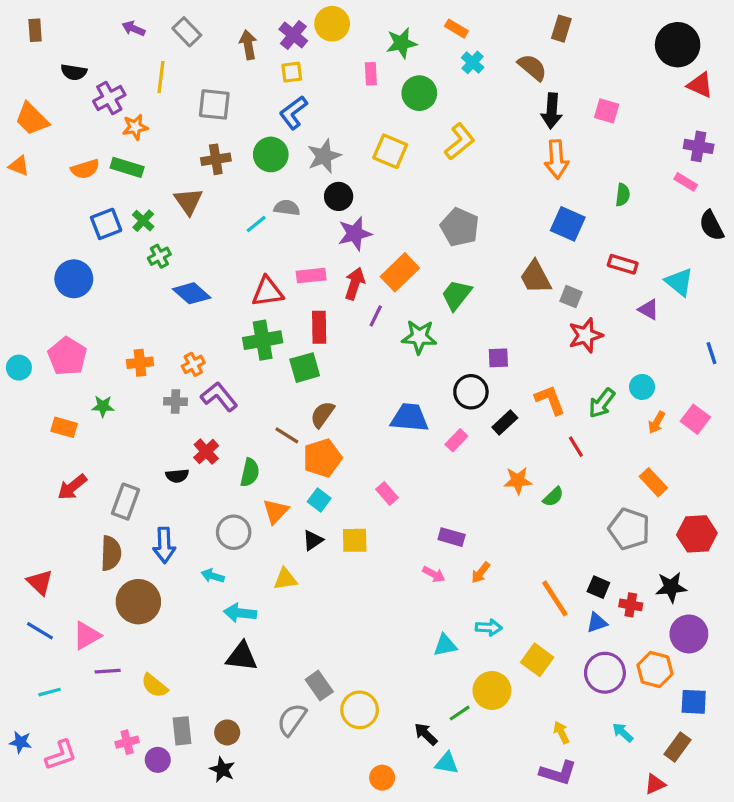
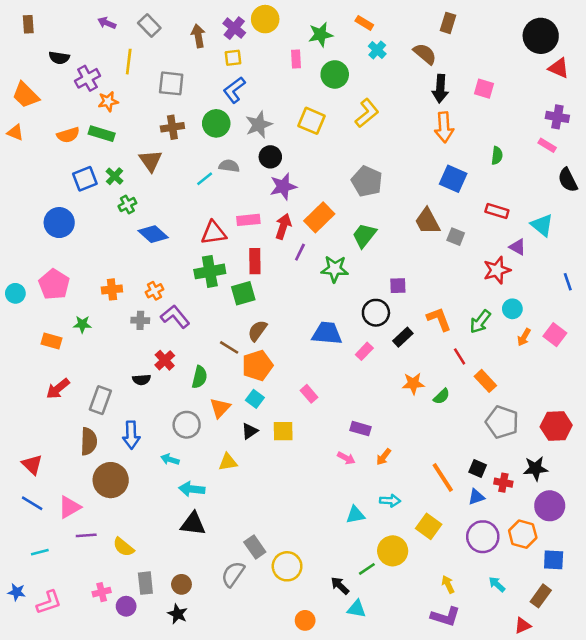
red star: (586, 335) -> (497, 270), moved
orange rectangle: (653, 482) -> (485, 381), moved

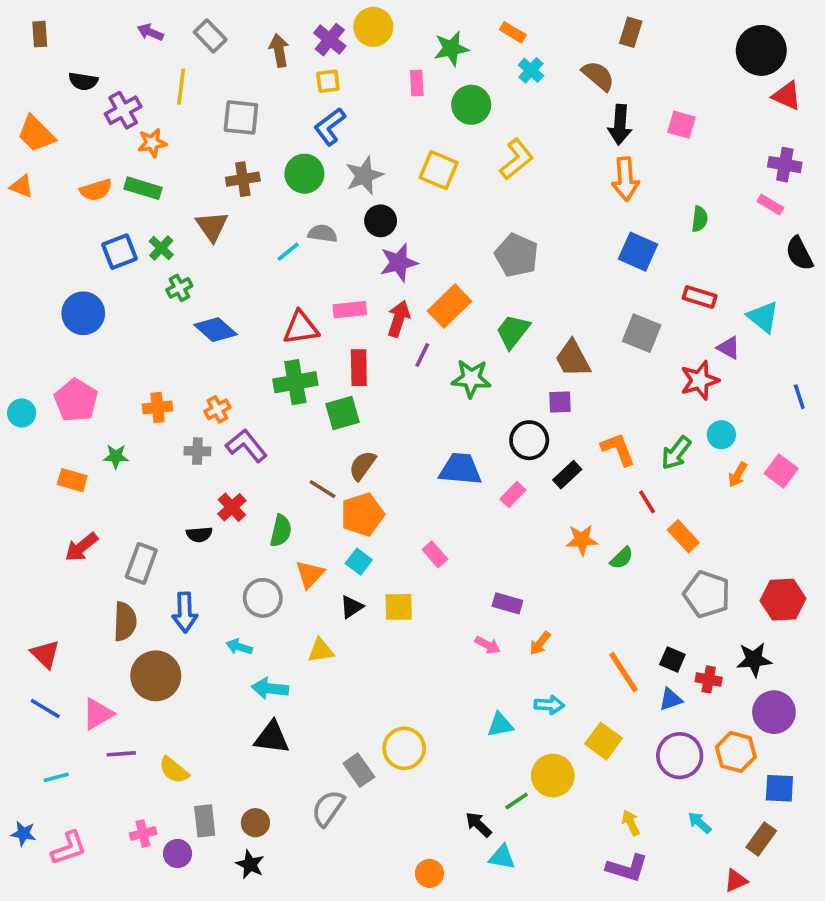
brown trapezoid: (427, 221) -> (573, 359), moved
gray square: (456, 237) -> (642, 333), size x1.5
yellow circle: (287, 566) -> (404, 748), moved

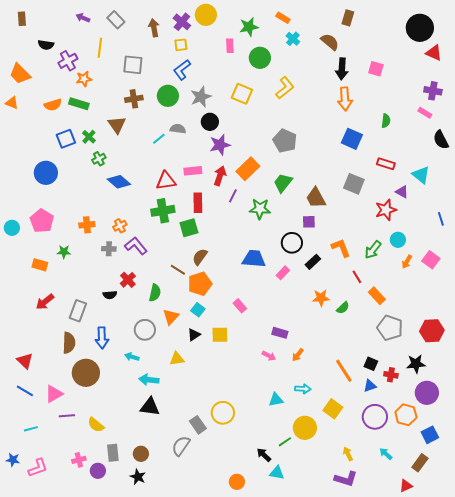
blue square: (779, 788) -> (430, 435), turned -30

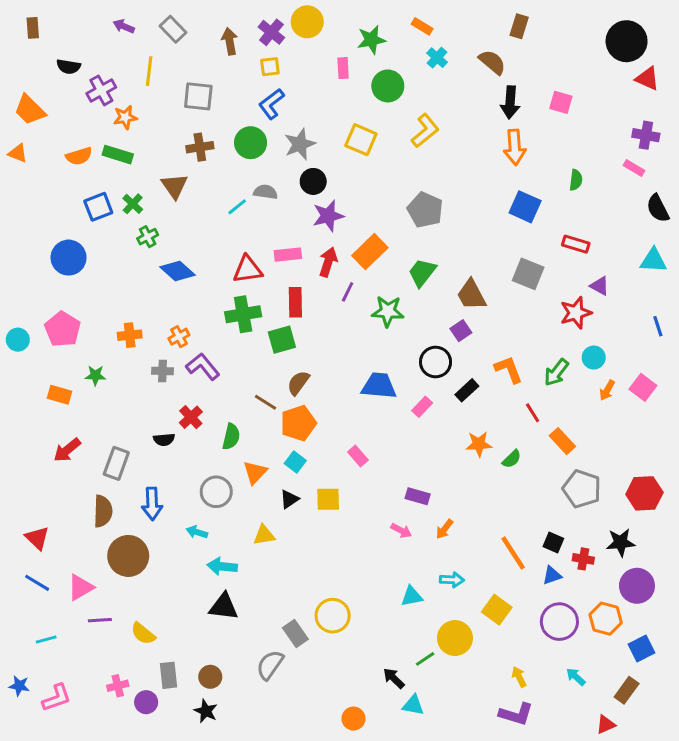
cyan triangle: (421, 175) -> (653, 261), moved, turned -36
purple square: (309, 222) -> (461, 331), turned -32

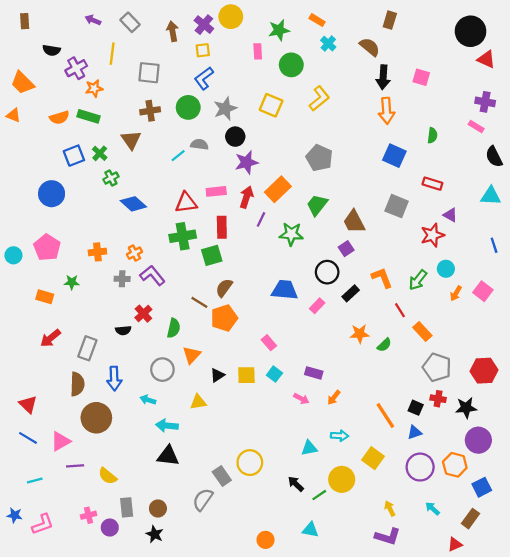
cyan square: (295, 462) -> (274, 374), moved
red cross: (583, 559) -> (438, 399), moved
black arrow: (394, 678) -> (296, 484), moved

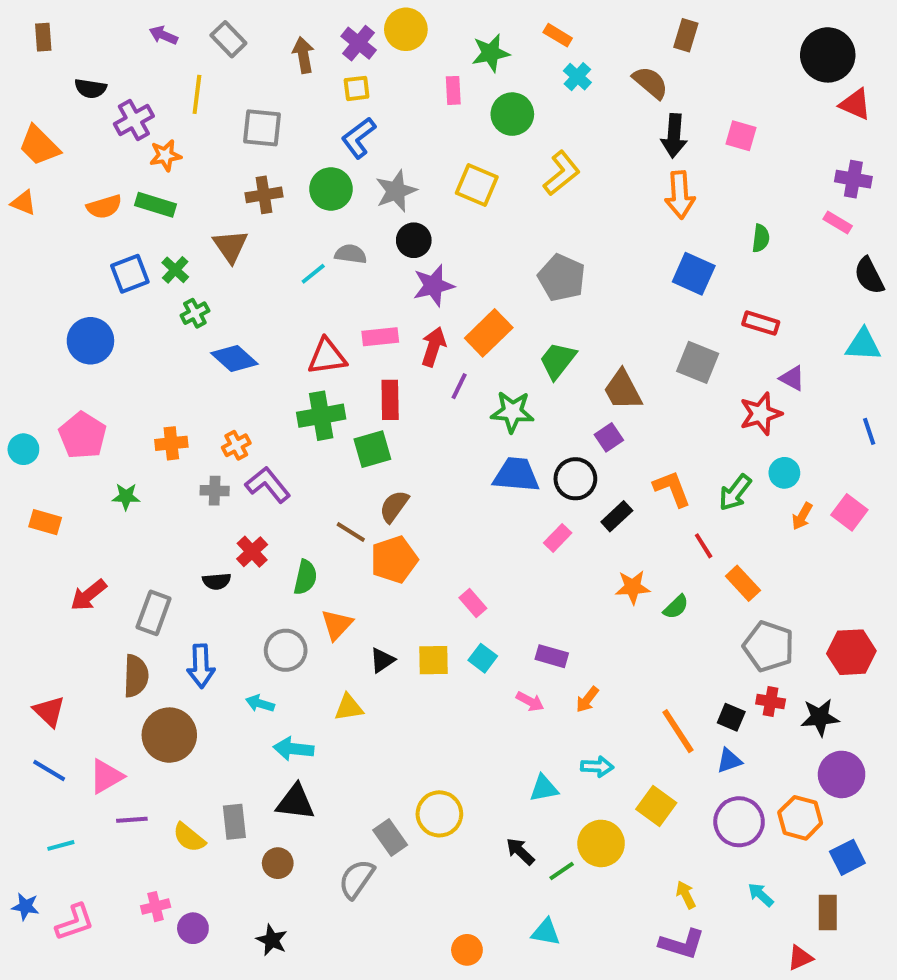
blue trapezoid: (285, 290) -> (516, 475), moved
orange rectangle: (45, 297) -> (45, 522), moved
gray rectangle: (127, 507) -> (234, 822), moved
brown circle: (158, 508) -> (278, 863), moved
brown rectangle: (471, 519) -> (828, 912), turned -36

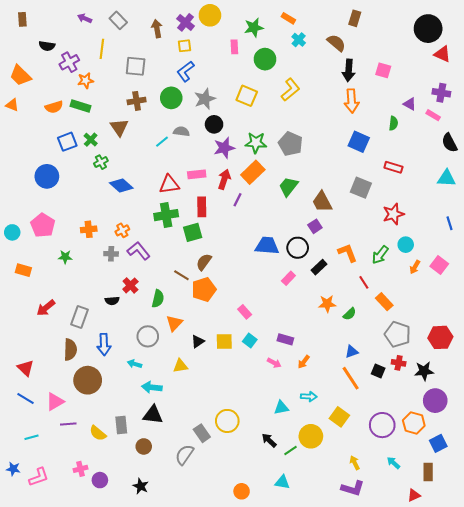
purple triangle: (792, 378) -> (410, 104), moved
green star: (512, 412) -> (256, 143), moved
blue triangle: (729, 761) -> (352, 352), moved

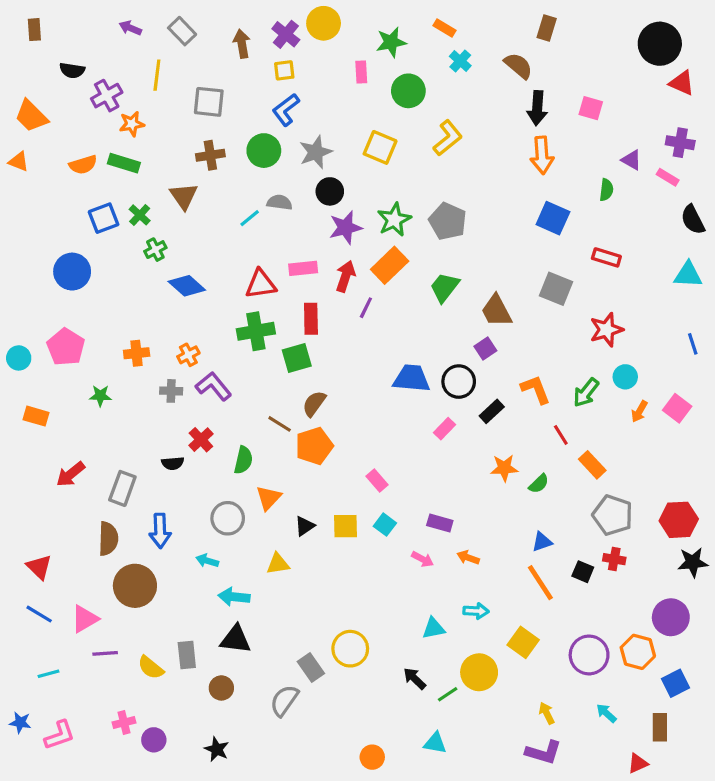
green star: (256, 143) -> (394, 220), turned -30
orange arrow: (304, 362) -> (468, 558), turned 72
black star: (424, 371) -> (693, 562), moved

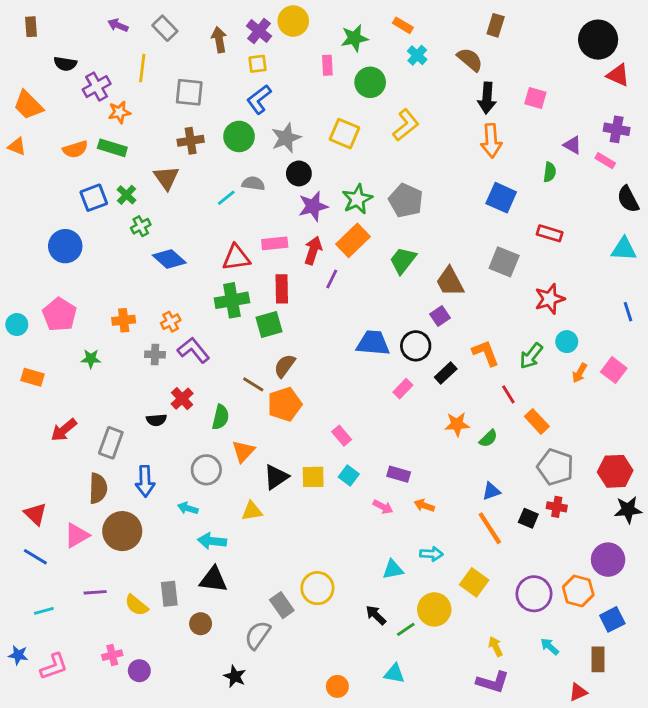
black triangle: (305, 526) -> (276, 477), size x1.4
pink triangle: (85, 619) -> (77, 535), moved
black star: (217, 749) -> (235, 676), moved

